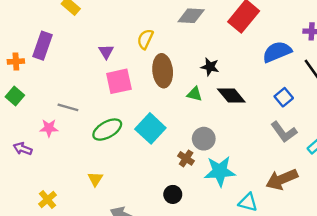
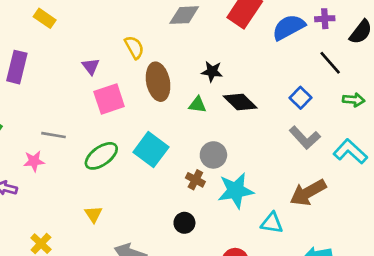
yellow semicircle: (145, 39) -> (134, 47), turned 132
blue semicircle: (277, 52) -> (289, 27), moved

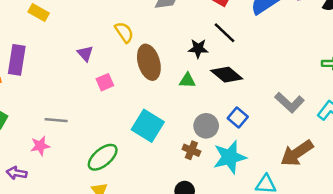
black line: (330, 63) -> (225, 33), moved
blue square: (300, 98) -> (238, 118), moved
pink square: (109, 99) -> (105, 82), size x0.6
green ellipse: (101, 156) -> (103, 157), moved

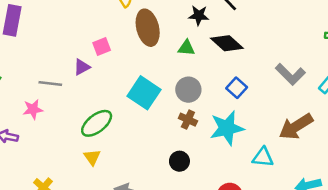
purple triangle: (85, 53) -> (82, 67), moved, turned 42
gray circle: (206, 126) -> (188, 90), moved

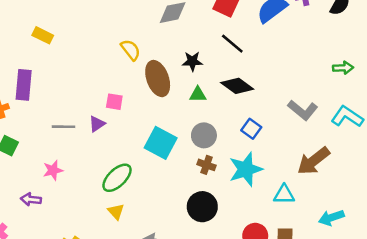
black star: (199, 15) -> (192, 61), moved
pink square: (102, 47) -> (114, 102), turned 36
gray line: (50, 84) -> (63, 127), moved
black circle: (179, 161) -> (202, 207), size x1.5

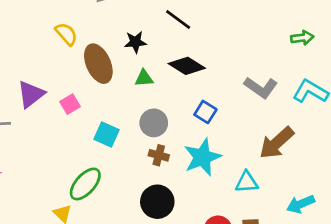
pink square: (114, 102) -> (70, 104), moved, turned -36
purple triangle: (97, 124) -> (31, 94), moved, size x1.5
cyan square: (161, 143) -> (106, 135), size x0.7
green ellipse: (117, 178) -> (85, 184), moved

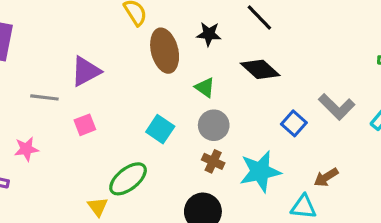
green triangle: (144, 78) -> (205, 87), moved, turned 30
pink square: (70, 104) -> (85, 125), moved
blue square: (205, 112) -> (294, 123), moved
brown arrow: (277, 143) -> (326, 177), moved, size x0.6

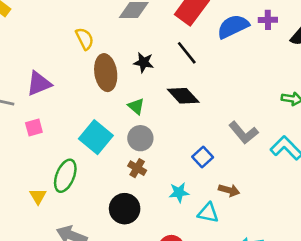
blue square: (294, 123) -> (203, 157), moved
cyan square: (160, 129) -> (96, 137), size x1.4
cyan star: (260, 172) -> (179, 192), moved, size x0.6
brown arrow: (326, 177) -> (229, 190), turned -138
green ellipse: (128, 179) -> (65, 176), turned -36

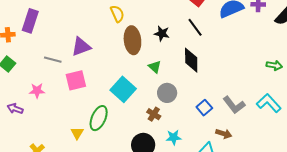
black diamond: (183, 96) -> (191, 60), turned 40
pink square: (34, 128) -> (76, 80), size x1.5
gray L-shape: (243, 133) -> (234, 105), moved
gray circle: (140, 138) -> (167, 93), moved
cyan star: (179, 192) -> (174, 137), moved

